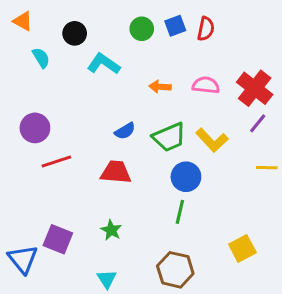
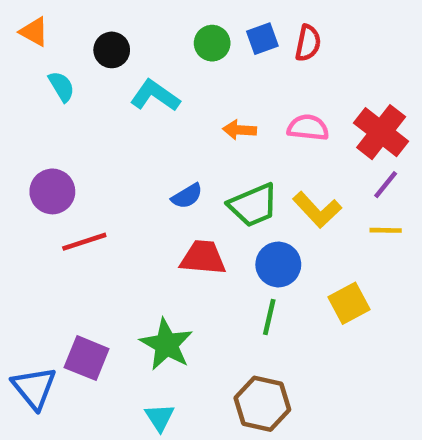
yellow line: (267, 168) -> (386, 230), moved
red trapezoid: (116, 172) -> (203, 258), moved
green star: (111, 230) -> (166, 344), size x1.6
yellow square: (242, 248) -> (349, 303), moved

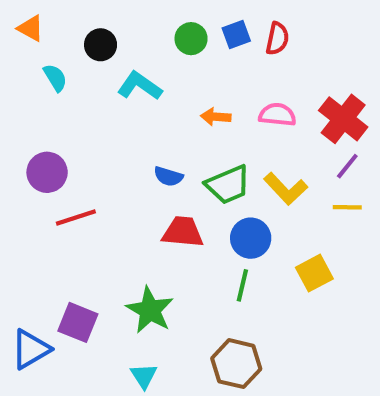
blue semicircle: (187, 196) -> (168, 176), turned 48
blue triangle: (34, 388) -> (31, 349), turned 39

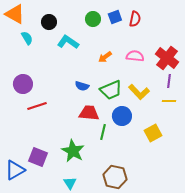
orange triangle: (31, 28) -> (15, 14), size x1.5
orange arrow: (216, 117) -> (105, 57), turned -40
purple line: (347, 166) -> (169, 81), turned -32
green line: (242, 285) -> (103, 132), moved

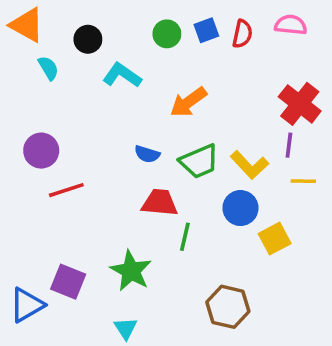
pink semicircle: (135, 56) -> (291, 25), moved
orange arrow: (105, 57) -> (188, 102), size x1.5
purple line: (169, 81) -> (289, 145), moved
blue circle: (122, 116) -> (240, 208), moved
brown hexagon: (115, 177) -> (228, 307), moved

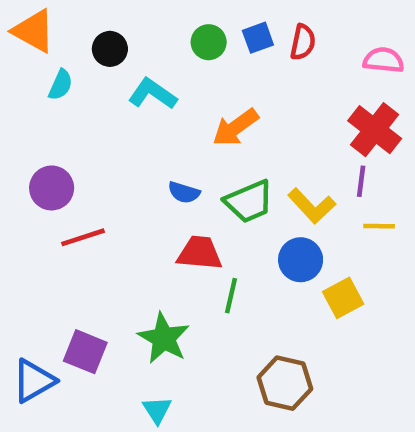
pink semicircle: (291, 25) -> (384, 60), moved
cyan semicircle: (48, 68) -> (61, 85), turned 55

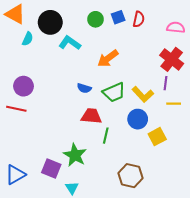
black circle: (110, 49) -> (50, 22), size x1.5
red line: (83, 237) -> (16, 109), moved, turned 30
purple square: (85, 352) -> (51, 168), moved

